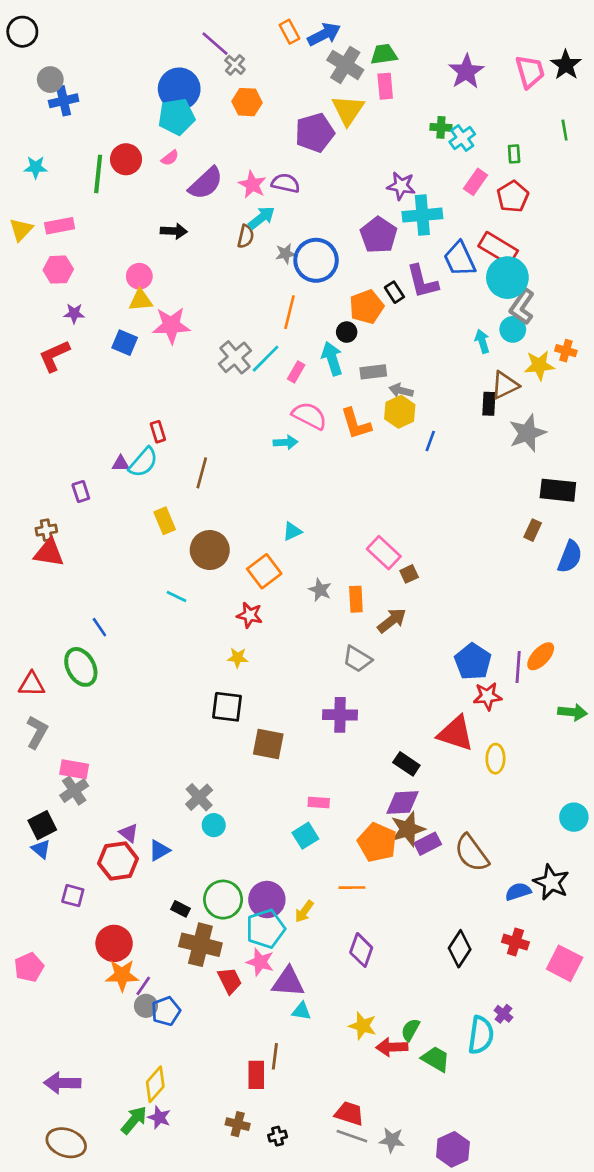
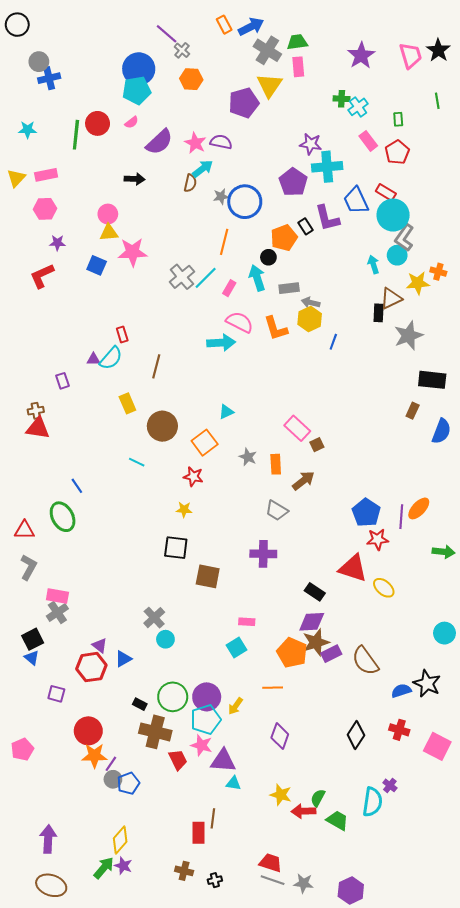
pink rectangle: (476, 182) -> (368, 141), turned -72
red rectangle: (498, 248) -> (386, 192), size x0.7
cyan arrow: (285, 442) -> (221, 343), size x1.5
yellow ellipse: (495, 759) -> (384, 588), turned -50
purple arrow: (62, 1083) -> (48, 839), turned 92

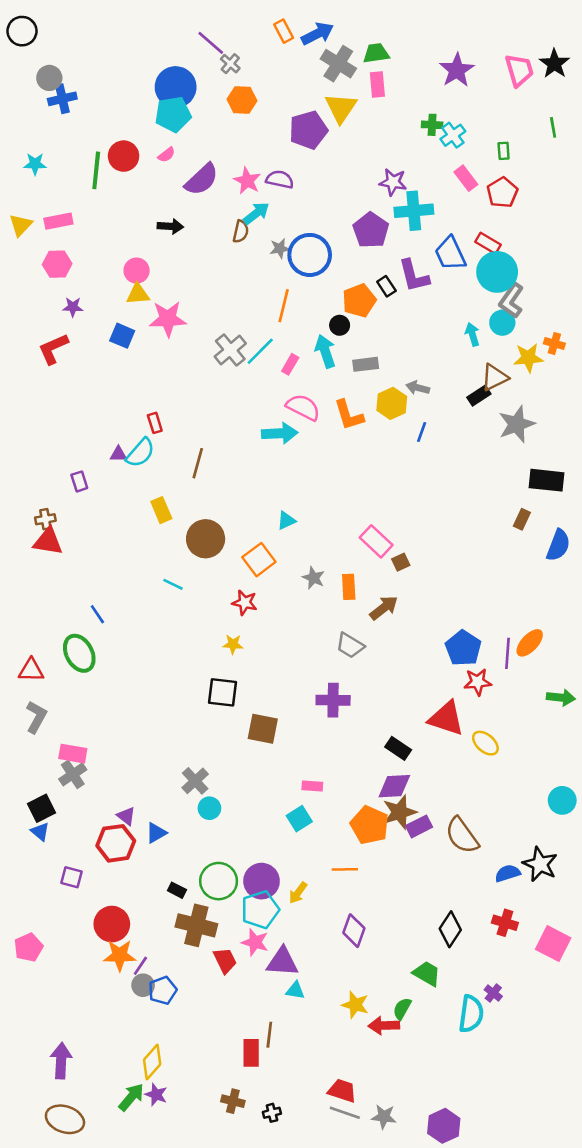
gray arrow: (311, 303) -> (418, 388), moved
black rectangle: (379, 313) -> (479, 396), turned 54
green trapezoid: (337, 820) -> (427, 974), moved

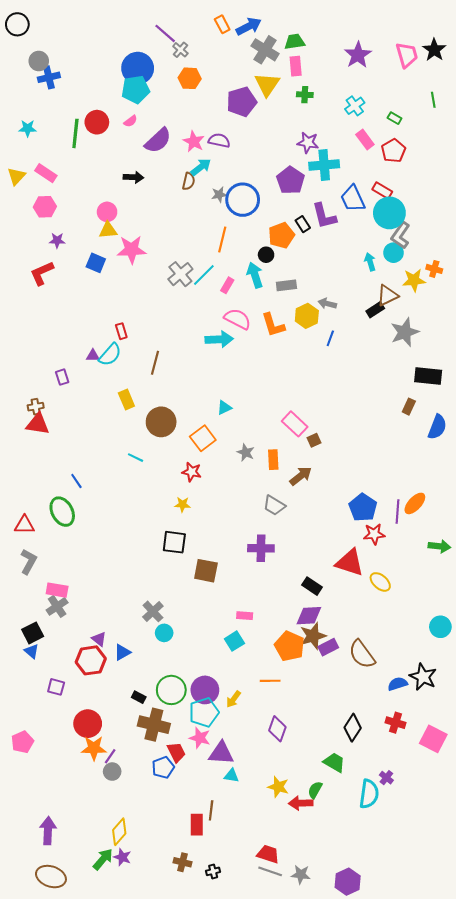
green cross: (432, 125) -> (305, 95), moved
green rectangle: (504, 151) -> (395, 118), turned -56
pink rectangle: (58, 221) -> (46, 173), turned 45
blue pentagon: (163, 990) -> (163, 767), moved

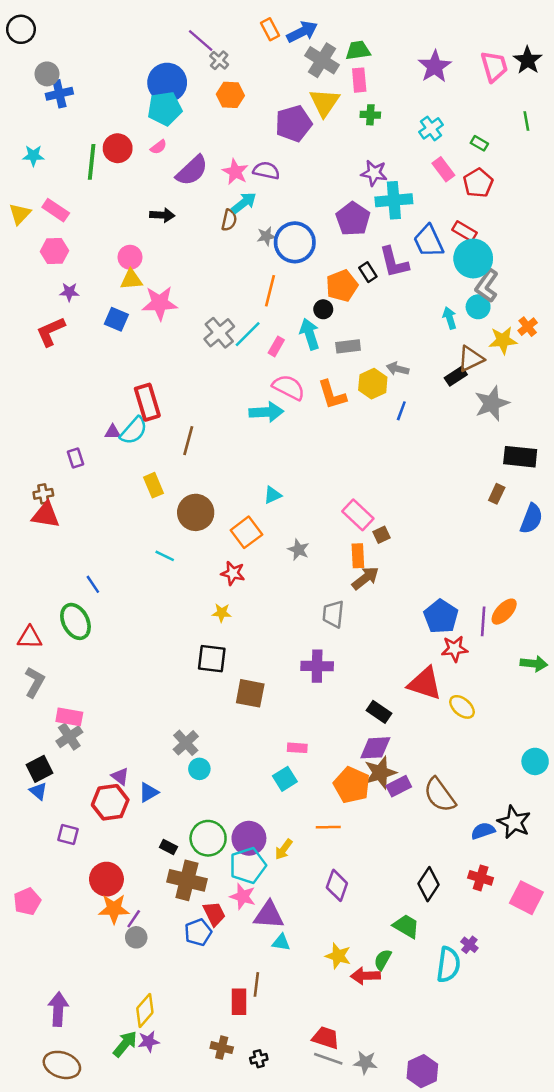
orange cross: (434, 269) -> (528, 327), turned 35
red rectangle: (121, 331) -> (147, 402), size x1.8
orange rectangle: (273, 460) -> (358, 556), moved
gray trapezoid: (274, 505) -> (333, 614), turned 65
purple star: (122, 857) -> (149, 1041), turned -30

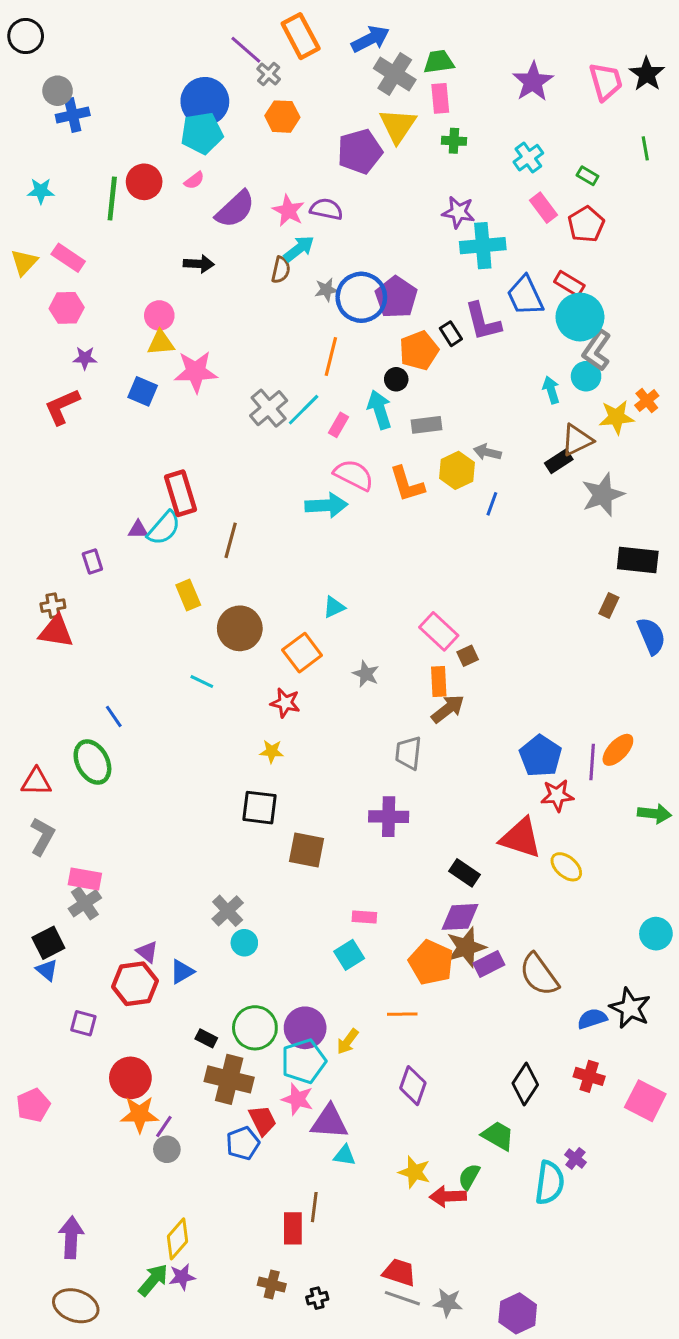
orange rectangle: (270, 29) -> (301, 36), moved, size x1.6
purple pentagon: (353, 219) -> (396, 297), moved
blue semicircle: (531, 519) -> (651, 636), turned -44

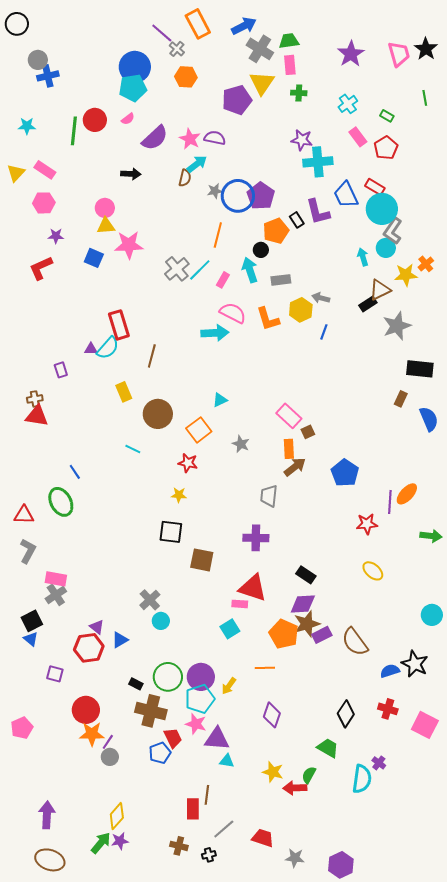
blue pentagon: (540, 756) -> (345, 473), moved
red triangle: (521, 838) -> (253, 588), moved
gray line: (402, 1298) -> (224, 829), moved, turned -60

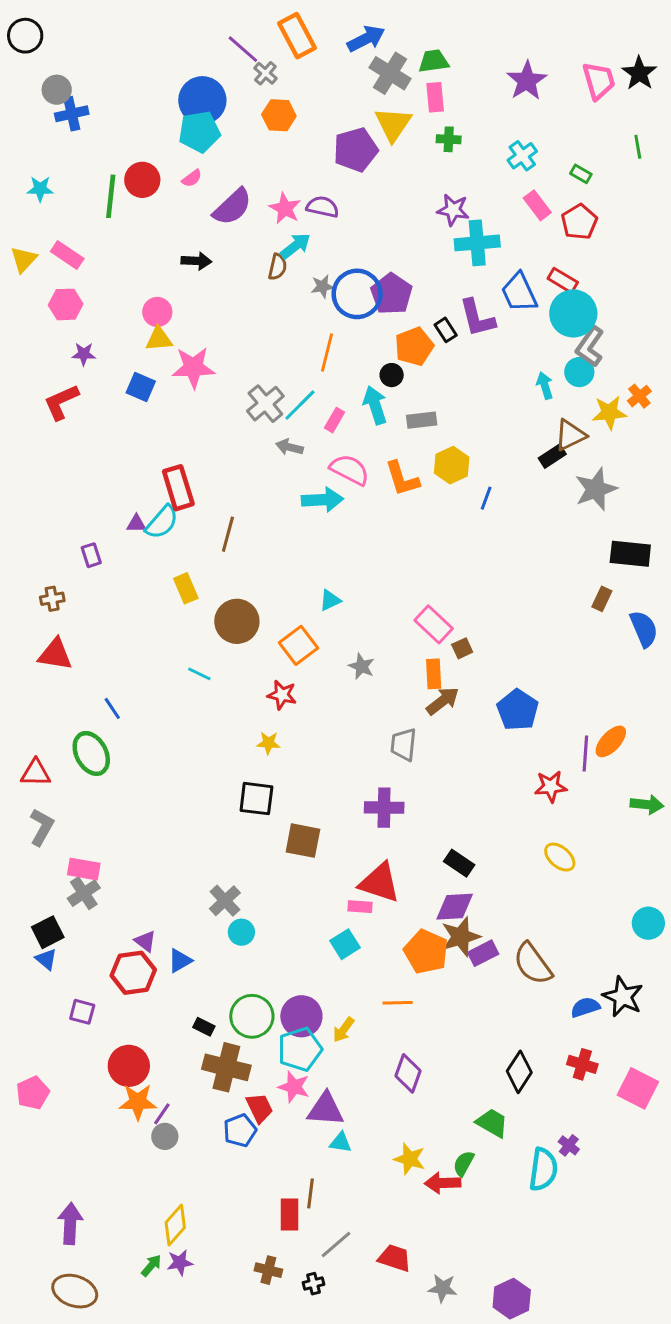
gray arrow: (321, 298) -> (289, 447), moved
red triangle: (37, 416) -> (55, 654), moved
green arrow: (101, 843) -> (151, 1266), size x0.7

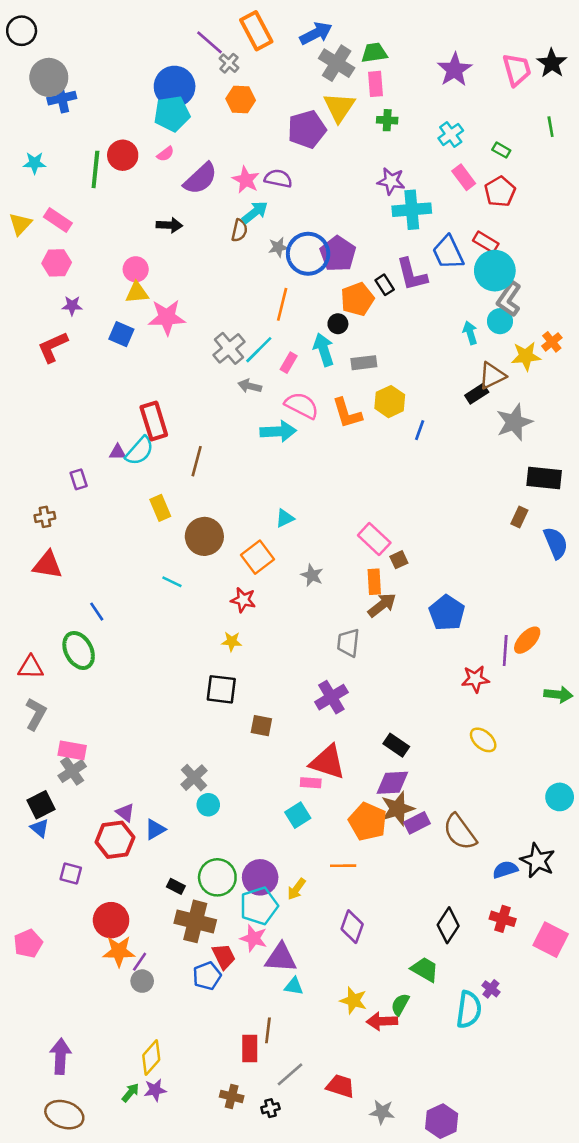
gray circle: (57, 90) -> (49, 77), size x1.5
purple cross: (384, 808) -> (331, 697), turned -32
brown square: (303, 841) -> (261, 726), size x0.7

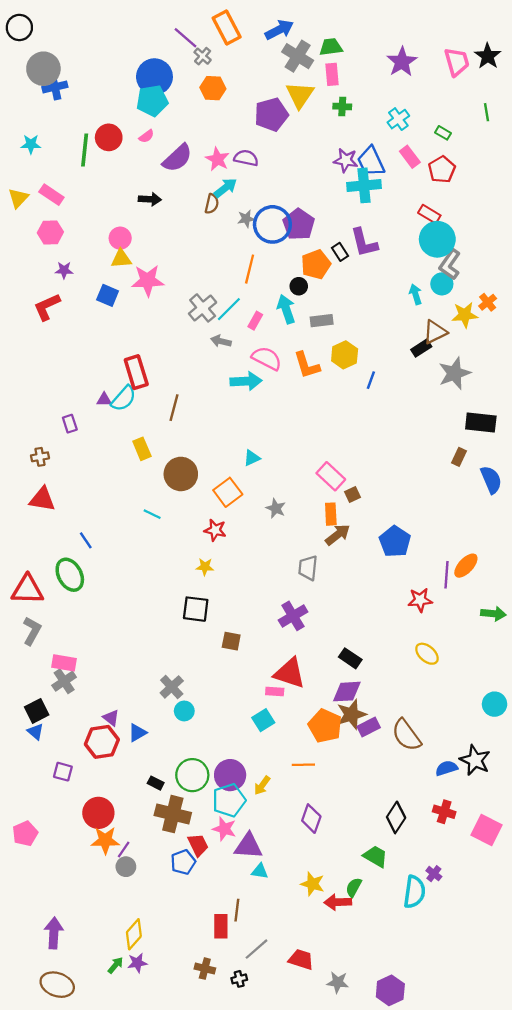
blue trapezoid: (448, 252) -> (371, 161), moved
red triangle: (31, 667) -> (27, 590), size x1.4

